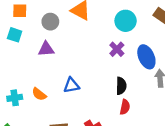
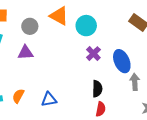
cyan circle: (126, 21) -> (86, 26), moved
blue triangle: (71, 85) -> (49, 99), moved
orange semicircle: (39, 94) -> (18, 96), turned 80

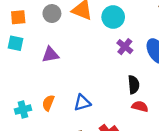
gray circle: (30, 26) -> (52, 14), moved
red semicircle: (101, 109) -> (140, 106), turned -80

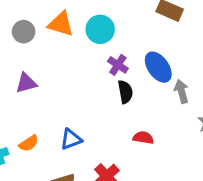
black semicircle: (134, 85) -> (125, 92), moved
orange semicircle: (48, 103) -> (29, 143), turned -140

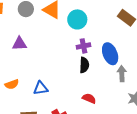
purple cross: (118, 65) -> (84, 46), turned 32

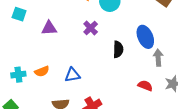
purple cross: (84, 46) -> (91, 28), moved, turned -32
red semicircle: (89, 98) -> (145, 86), moved

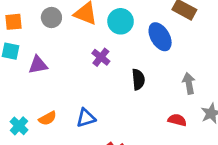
purple triangle: (49, 28) -> (38, 65), moved
blue ellipse: (145, 37) -> (160, 37), moved
cyan cross: (18, 75) -> (19, 126), turned -32

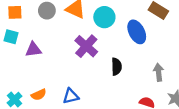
purple cross: (101, 57) -> (86, 46), size x1.5

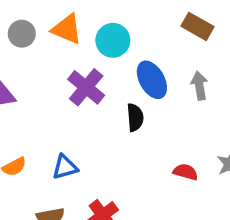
blue ellipse: (137, 32) -> (152, 80), moved
gray arrow: (159, 72) -> (199, 86), moved

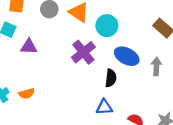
blue ellipse: (152, 80) -> (127, 56), turned -45
blue triangle: (65, 167) -> (104, 107), moved

